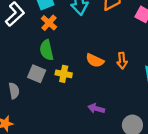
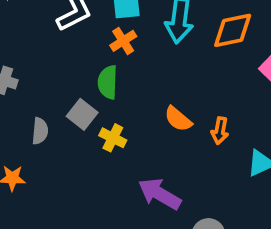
yellow cross: (64, 74) -> (113, 138), moved
purple arrow: (96, 109) -> (160, 194), size x1.6

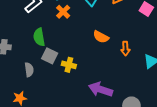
green semicircle: (108, 82) -> (39, 37), moved
orange semicircle: (178, 119) -> (101, 37), moved

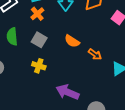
orange arrow: (125, 49) -> (95, 54), turned -56
gray square: (50, 56) -> (39, 40), moved

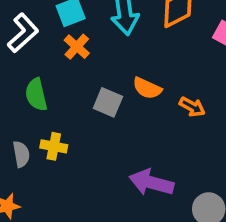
gray square: (39, 40) -> (108, 102), moved
yellow cross: (39, 66) -> (54, 146), moved

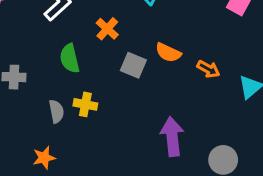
orange cross: (77, 47) -> (107, 29), moved
purple arrow: (151, 183) -> (172, 137), turned 69

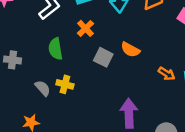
orange arrow: (208, 69) -> (167, 74), moved
gray semicircle: (56, 111) -> (43, 88), turned -35

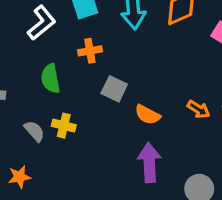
orange cross: (85, 28) -> (90, 51), turned 35
orange semicircle: (130, 50) -> (147, 115), moved

